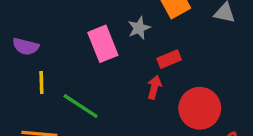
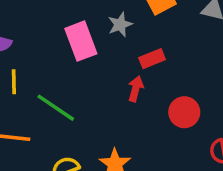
red circle: (200, 108) -> (184, 112), size x0.7

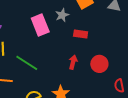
red rectangle: (152, 59) -> (81, 34), turned 32
red arrow: (136, 89) -> (73, 62), moved

